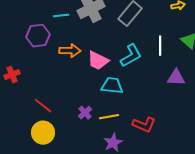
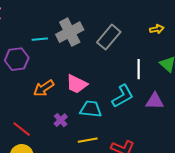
orange arrow: (70, 51) -> (44, 88), moved, turned 145
cyan L-shape: (131, 56) -> (123, 96), moved
purple cross: (85, 113) -> (61, 120), moved

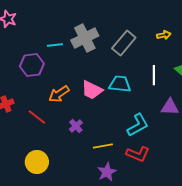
yellow arrow: (157, 29) -> (164, 35), moved
cyan L-shape: (123, 96) -> (138, 125), moved
cyan trapezoid: (91, 109) -> (120, 84), moved
red line: (22, 129) -> (37, 117), moved

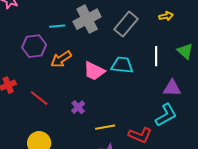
orange arrow: (59, 94) -> (61, 59), moved
cyan L-shape: (138, 125) -> (166, 115), moved

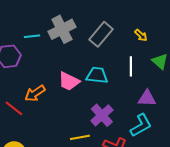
yellow arrow: (166, 16) -> (141, 35), moved, turned 56
orange arrow: (61, 59) -> (35, 93), moved
purple cross: (78, 107) -> (102, 115), moved, size x1.6

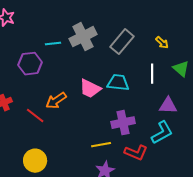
purple cross: (102, 115) -> (123, 123), turned 30

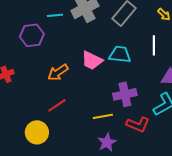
red line: (35, 116) -> (57, 105), moved, turned -72

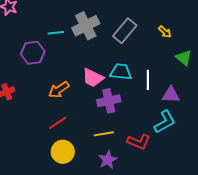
white line: (154, 45) -> (148, 80), moved
purple cross: (125, 94) -> (109, 101), moved
yellow circle: (37, 132) -> (63, 152), moved

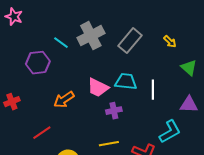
cyan line: (56, 33) -> (61, 43), turned 42
purple triangle: (171, 95) -> (189, 105), moved
purple cross: (109, 101) -> (114, 111), size x0.7
red line: (58, 123) -> (42, 133), moved

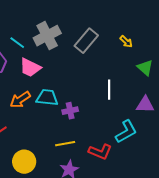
cyan trapezoid: (126, 82) -> (47, 98), moved
pink trapezoid: (98, 88) -> (30, 68), moved

